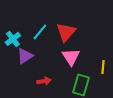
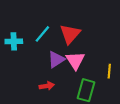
cyan cross: (13, 39) -> (14, 41), turned 35
purple triangle: (25, 56) -> (56, 59), moved

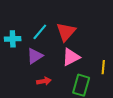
purple triangle: (56, 59) -> (35, 56), moved
pink triangle: (75, 60) -> (71, 57), turned 36

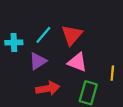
pink triangle: (71, 57) -> (77, 62), turned 48
red arrow: (44, 81) -> (48, 88), size x1.5

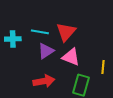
cyan line: (43, 35) -> (40, 32), turned 60
purple triangle: (38, 61) -> (46, 51), moved

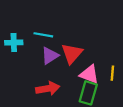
red triangle: (66, 32) -> (72, 53), moved
pink triangle: (71, 57) -> (89, 74), moved

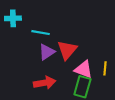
cyan cross: (14, 43) -> (13, 18), moved

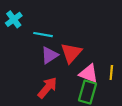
cyan cross: (13, 18) -> (14, 19), turned -35
red arrow: (45, 83) -> (47, 88), turned -40

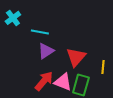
red triangle: (71, 53) -> (76, 57), moved
pink triangle: (89, 74) -> (63, 82), moved

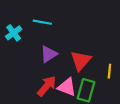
cyan cross: (13, 18) -> (14, 33), moved
cyan line: (40, 32) -> (42, 22), moved

